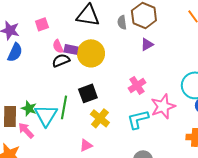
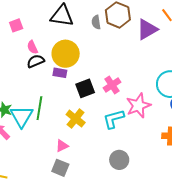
purple triangle: (147, 44) -> (147, 29), moved, size x1.6
purple rectangle: (71, 49) -> (60, 73), moved
black square: (88, 93) -> (85, 88), moved

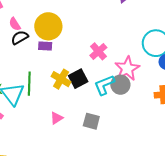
black square: (85, 88) -> (78, 79), moved
yellow cross: (76, 119) -> (61, 79), moved
gray circle: (119, 160) -> (120, 85), moved
gray square: (60, 168) -> (91, 121), moved

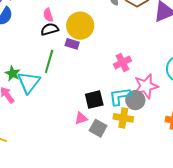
yellow cross: (61, 79) -> (123, 118), moved, turned -36
black square: (78, 79) -> (94, 100), moved
green line: (29, 84) -> (49, 61), moved
pink triangle: (57, 118) -> (81, 118), moved

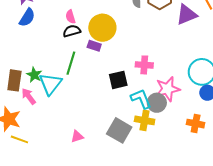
pink cross: (122, 62) -> (144, 65), turned 30
cyan L-shape: (120, 96) -> (141, 99), turned 75
black square: (94, 100) -> (118, 80), moved
pink triangle: (81, 118) -> (77, 136), moved
gray square: (98, 128) -> (119, 130), size x1.4

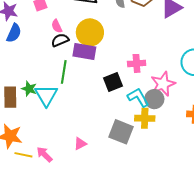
purple rectangle: (94, 46) -> (84, 52), size x1.6
pink arrow: (29, 96) -> (44, 154), moved

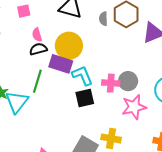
cyan L-shape: (138, 97) -> (82, 76), moved
gray circle: (154, 99) -> (128, 81), moved

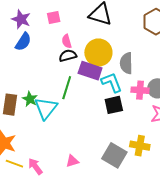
gray semicircle: (103, 19) -> (126, 63), moved, size x1.5

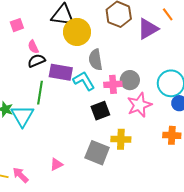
yellow circle: (98, 53) -> (77, 32), moved
black square: (114, 105) -> (100, 111), moved

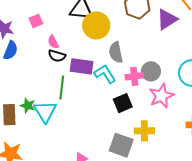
black semicircle: (36, 61) -> (57, 56), turned -138

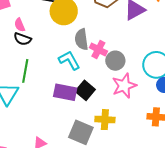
purple rectangle: (82, 66) -> (65, 92), moved
pink cross: (134, 76) -> (98, 49), moved, turned 30
black square: (123, 103) -> (85, 90), turned -30

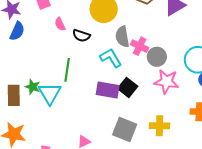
black semicircle: (23, 39) -> (81, 36), moved
pink star: (124, 86) -> (166, 82), turned 30
yellow cross: (105, 120) -> (160, 126), moved

